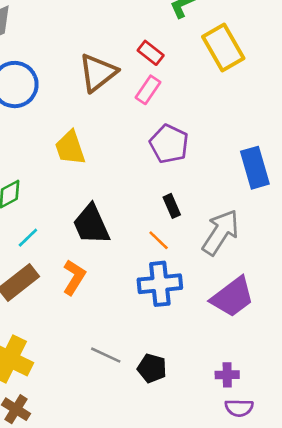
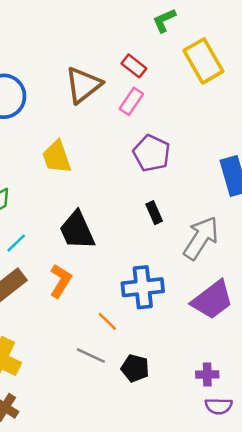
orange line: (159, 240) -> (107, 321), moved

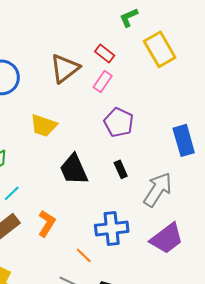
yellow trapezoid: (57, 157) -> (44, 125), turned -52
black trapezoid: (77, 230) -> (74, 169), moved

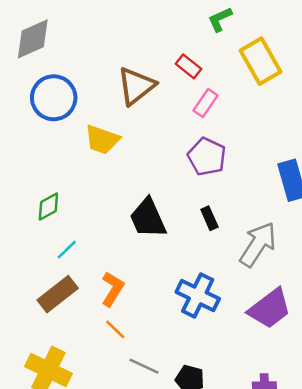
pink rectangle: (103, 81) -> (206, 103), moved
yellow trapezoid: (44, 125) -> (102, 140), moved
blue cross: (112, 228) -> (198, 295), turned 32
orange line: (84, 255) -> (115, 329), moved

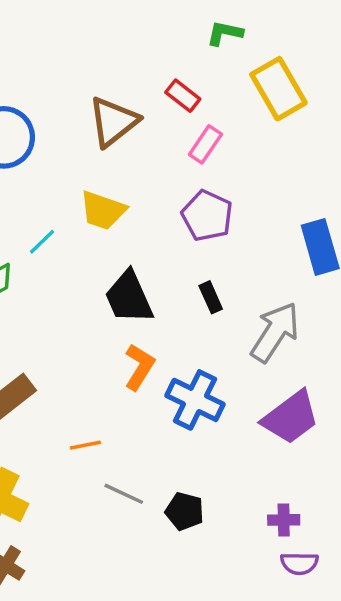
green L-shape: (220, 19) -> (225, 33), turned 36
yellow trapezoid: (102, 140) -> (103, 210), moved
cyan line: (67, 250) -> (42, 242), moved
orange L-shape: (113, 289) -> (139, 367), moved
orange line: (115, 329) -> (85, 445), turned -55

